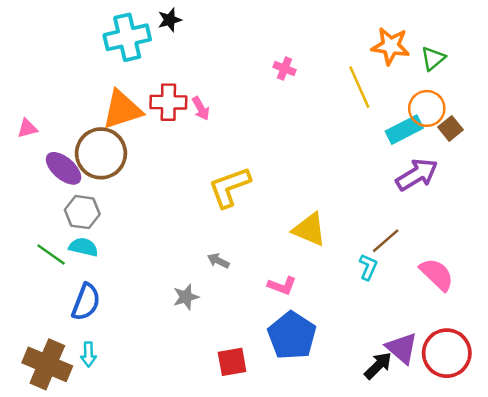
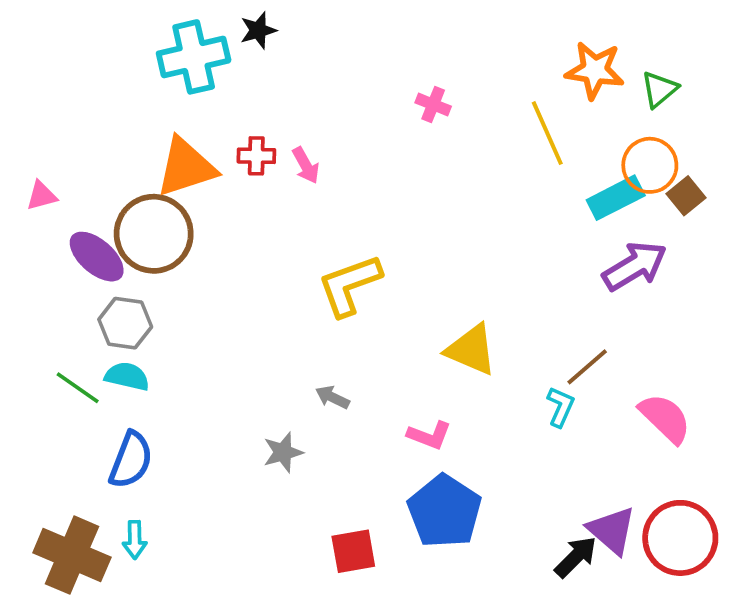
red cross: (168, 102) -> (256, 156), size x0.7

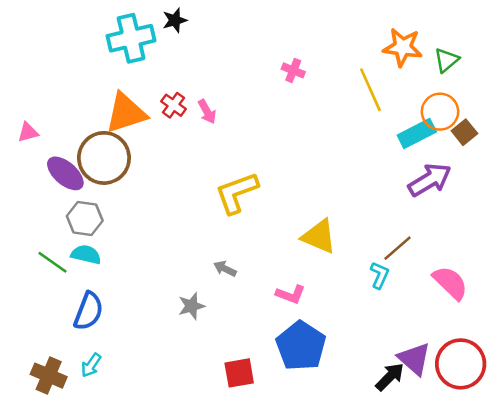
red cross: (256, 156) -> (174, 105), turned 35
cyan arrow: (135, 540) -> (91, 365), turned 35
brown cross: (72, 555) -> (49, 376), size x0.7

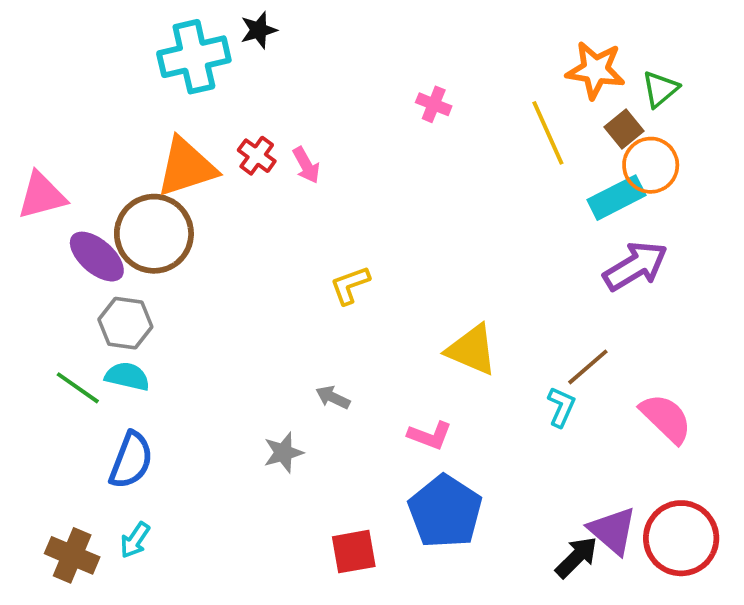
pink triangle: (28, 132) -> (42, 196), size x1.6
brown square: (464, 132) -> (624, 129), moved
yellow L-shape: (237, 193) -> (350, 285), size x0.6

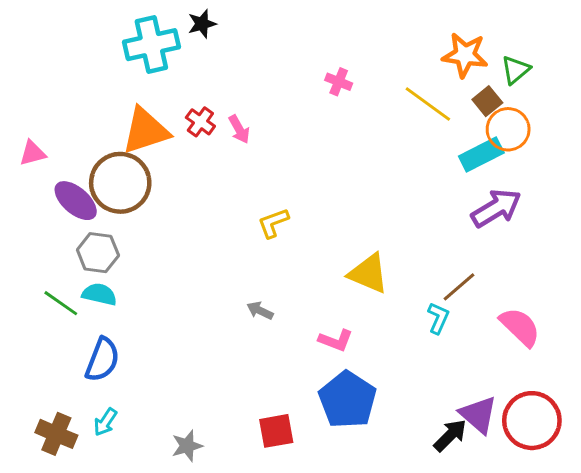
yellow line: (548, 133) -> (428, 104), turned -30
pink triangle: (42, 196) -> (33, 153), size x0.7
gray star: (283, 453) -> (187, 446), moved

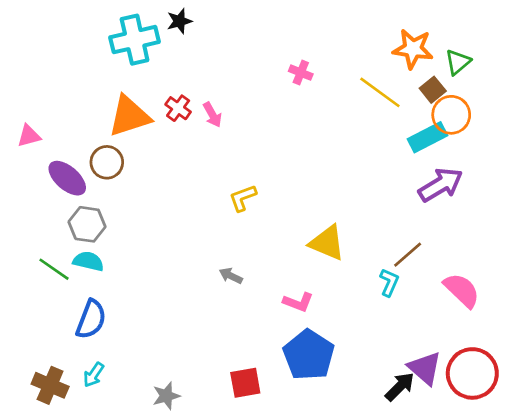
brown circle: (120, 183) -> (107, 162), size x0.6

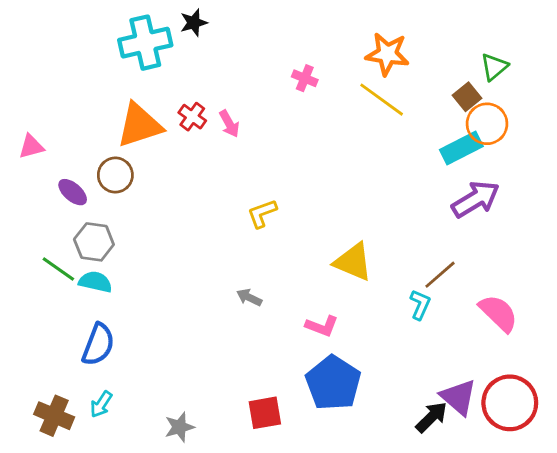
orange star: (413, 49) -> (387, 54), moved
pink cross: (301, 73) -> (305, 78), moved
yellow line: (380, 92) -> (382, 100), moved
purple ellipse: (67, 178) -> (73, 192), size x0.7
green line: (54, 269) -> (58, 269), moved

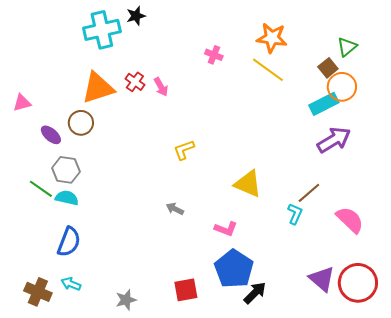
cyan arrow: (101, 404) -> (71, 284), turned 78
black arrow: (431, 417) -> (255, 293), moved

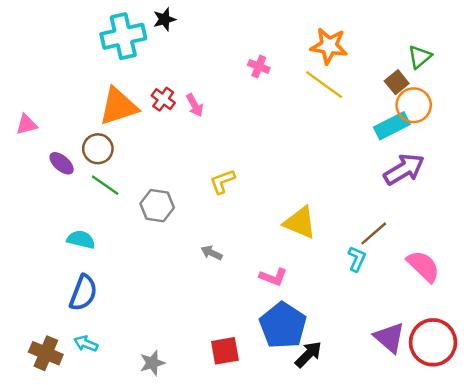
gray hexagon: (66, 170) -> (157, 206), moved
green line: (41, 189) -> (105, 185), moved

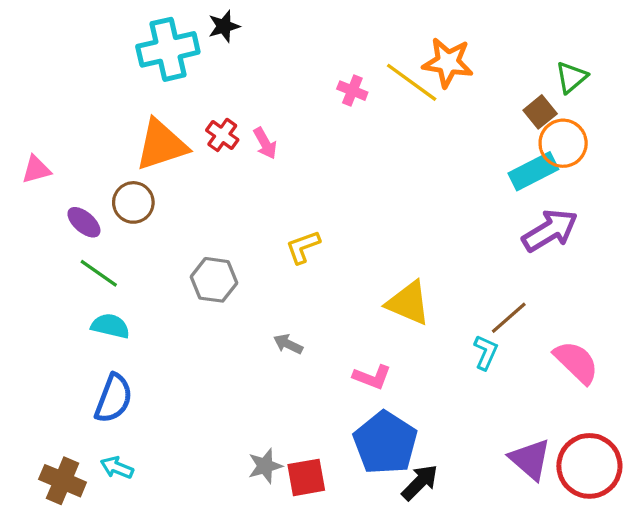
yellow line: (324, 85) -> (412, 82), moved
green line: (105, 185) -> (99, 273), moved
gray star: (152, 363) -> (265, 466), moved

